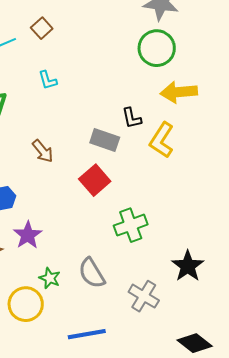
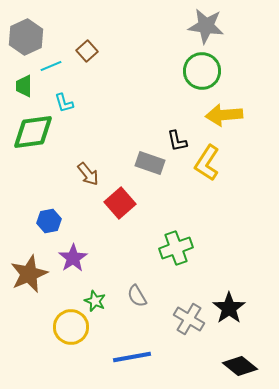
cyan L-shape: (48, 80) -> (64, 103), moved
red square: (95, 180) -> (120, 203), moved
black star: (188, 266) -> (229, 308), moved
gray semicircle: (92, 273) -> (137, 296), size x0.7

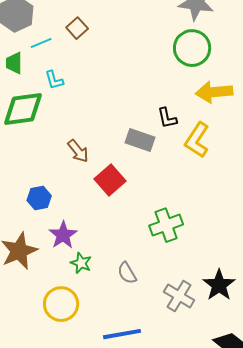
green star: (95, 301) -> (81, 263), moved

